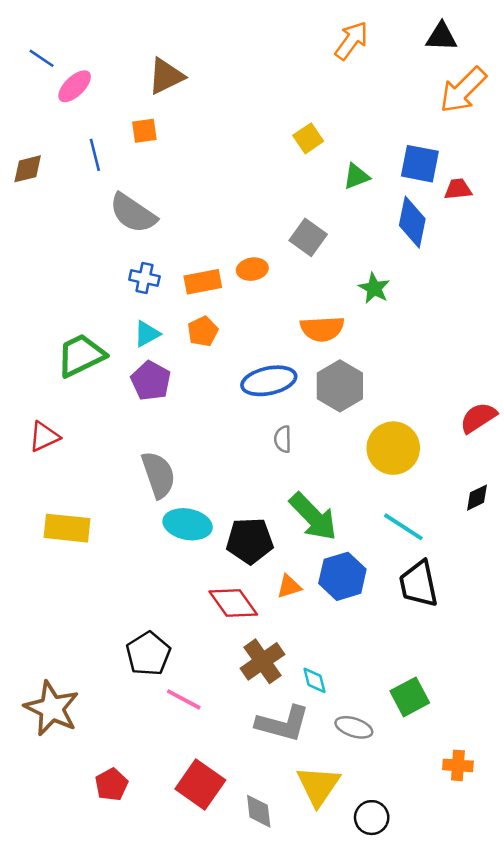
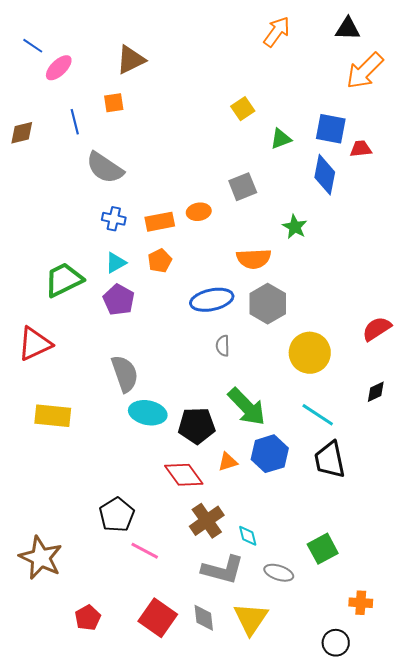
gray square: (308, 237) -> (243, 187), turned 32
red triangle: (44, 437) -> (35, 344), size x1.4
gray diamond: (259, 811) -> (204, 618), moved
black circle: (372, 818) -> (336, 643), moved

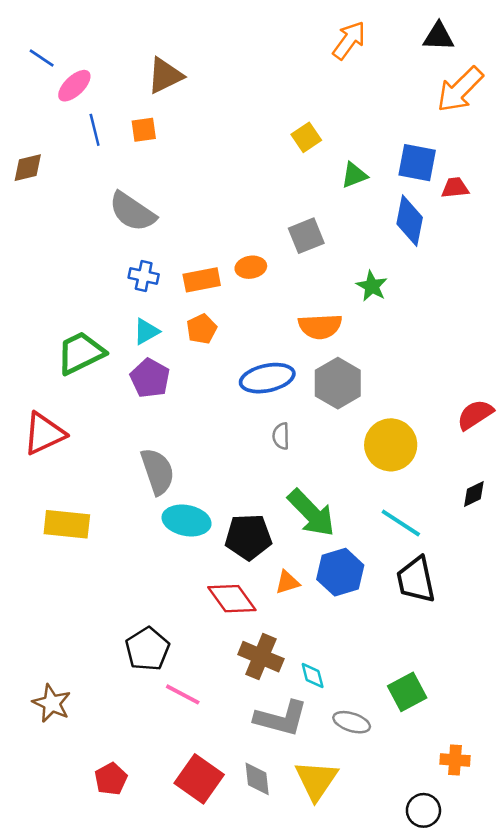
blue line: (75, 122) -> (95, 130), moved
brown cross: (207, 521) -> (261, 657), turned -32
brown star: (41, 558) -> (52, 703), size x0.7

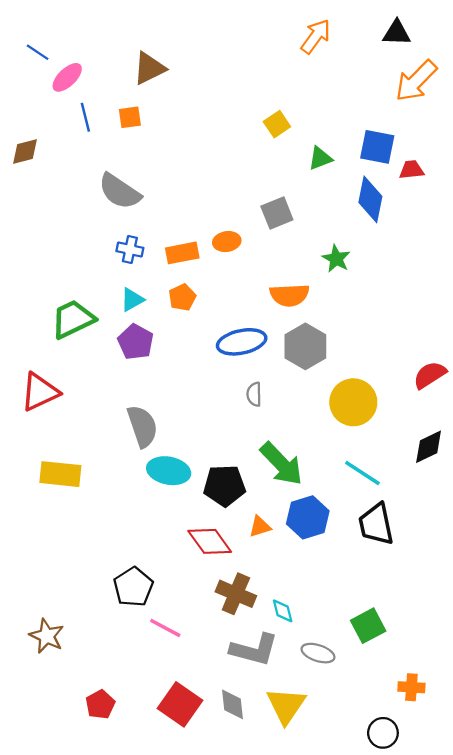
black diamond: (474, 494) -> (429, 447), size x1.4

